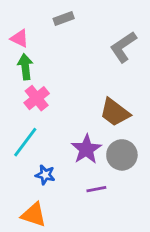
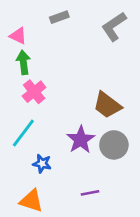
gray L-shape: (123, 47) -> (114, 26), moved
purple line: (96, 189) -> (90, 193), moved

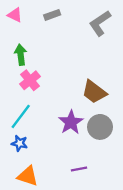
pink triangle: (18, 36) -> (15, 15), moved
blue star: (42, 164) -> (19, 143), moved

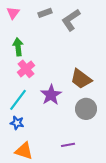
pink triangle: (15, 15) -> (13, 13), turned 40
gray L-shape: (100, 23) -> (71, 20), moved
purple star: (71, 122) -> (51, 95), moved

